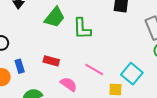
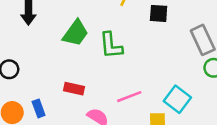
blue rectangle: (20, 66) -> (39, 108), moved
pink line: (94, 70) -> (129, 97), turned -48

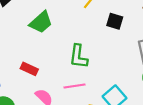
green L-shape: (111, 45) -> (78, 56), moved

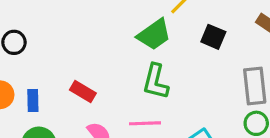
green trapezoid: (41, 22) -> (154, 35), moved

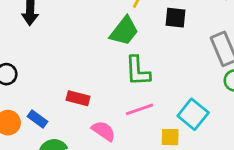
blue rectangle: (33, 100) -> (38, 119), turned -36

